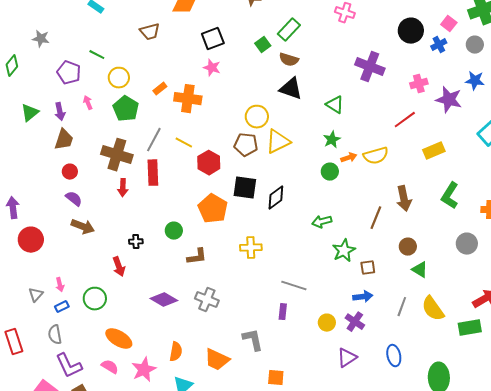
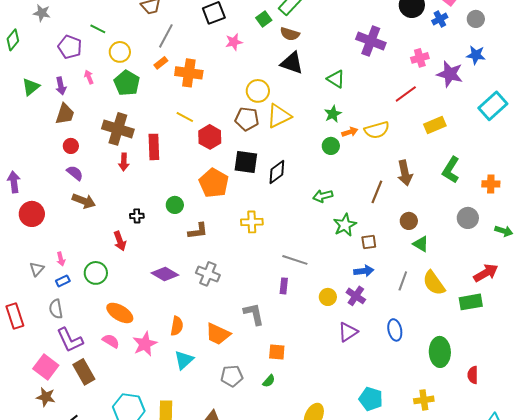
pink star: (212, 68) -> (234, 42), moved, turned -30
gray line: (154, 140) -> (166, 36), moved

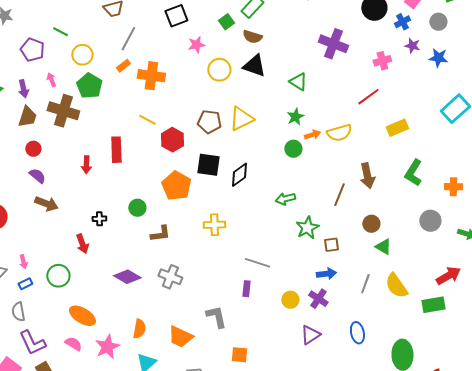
purple star: (450, 74) -> (412, 46), moved, size x0.6
yellow circle: (258, 91) -> (219, 70), moved
brown cross: (118, 129) -> (63, 111), moved

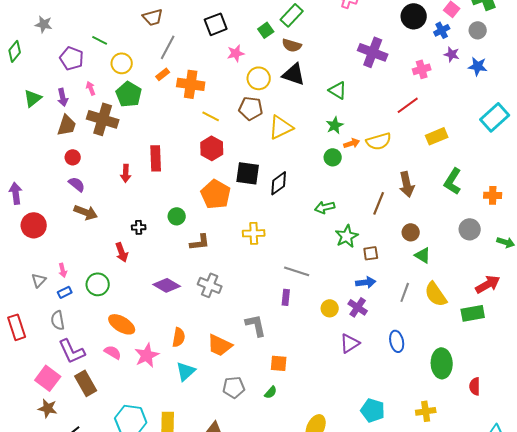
yellow line: (147, 120) -> (211, 116), moved
brown pentagon: (209, 122) -> (251, 108), moved

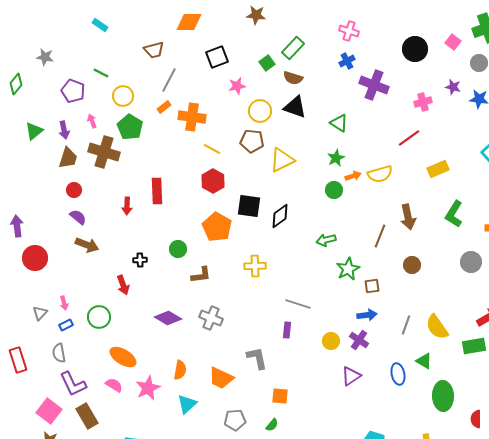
blue cross: (442, 30) -> (347, 61), moved
green triangle: (423, 255) -> (424, 361), moved

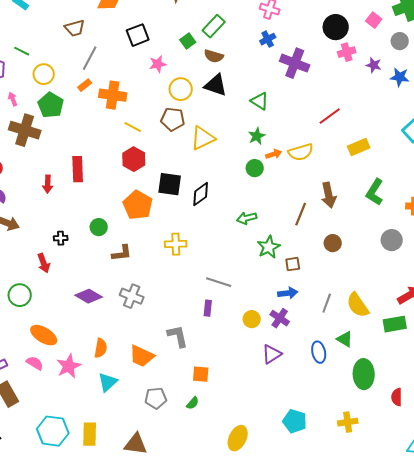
pink cross: (423, 102) -> (347, 52), moved

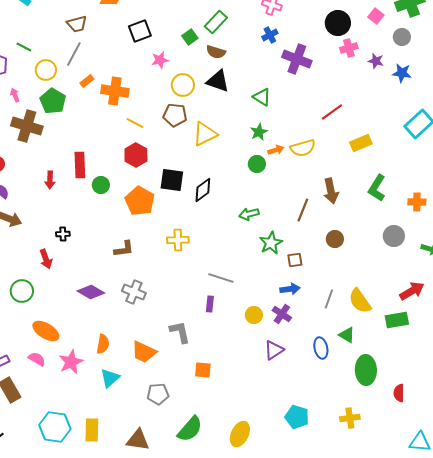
gray line: (90, 58) -> (74, 54), moved
green circle: (99, 227) -> (101, 185), moved
green semicircle: (193, 403) -> (190, 429), moved, size x2.0

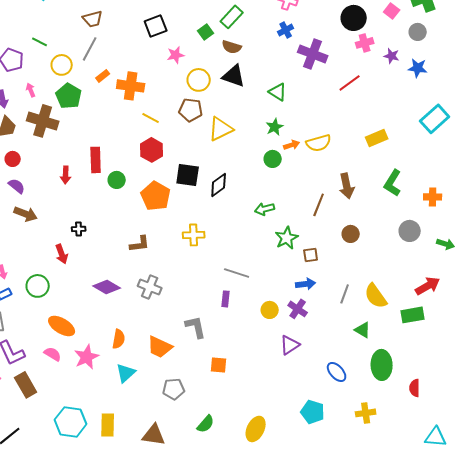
red line: (332, 112) -> (350, 83), moved
blue ellipse: (321, 348) -> (337, 372), moved, turned -30
green semicircle: (190, 429) -> (206, 424), size x0.7

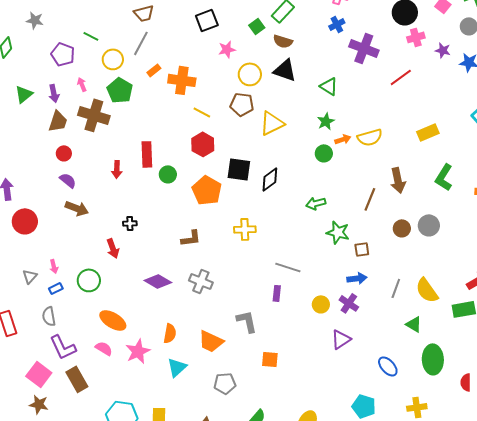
gray circle: (410, 231) -> (429, 225), moved
green star: (287, 238) -> (338, 232), turned -30

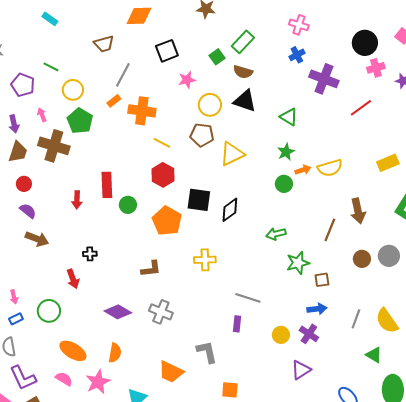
gray line: (141, 43) -> (123, 75), moved
green star: (338, 232) -> (298, 263), turned -30
orange semicircle: (170, 333) -> (115, 353), moved

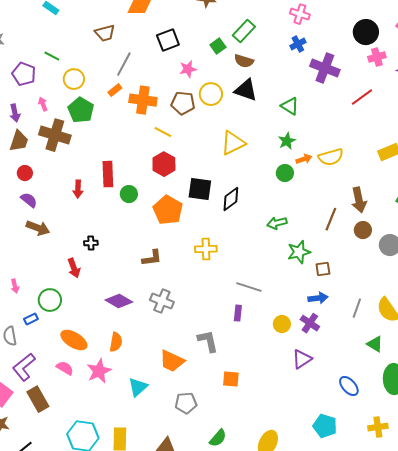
brown pentagon: (202, 135) -> (183, 103), moved
brown circle: (362, 259) -> (363, 230), moved
blue rectangle: (16, 319) -> (31, 319), moved
purple L-shape: (23, 378) -> (24, 367), turned 76

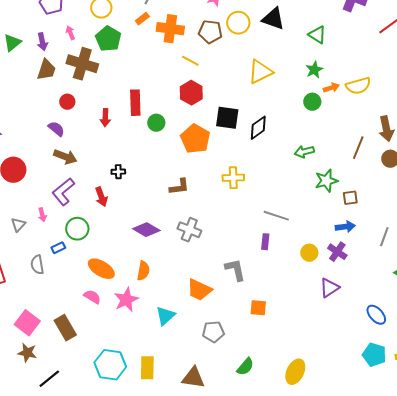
red circle: (25, 173) -> (67, 102), moved
purple L-shape: (24, 367) -> (63, 192), moved
cyan pentagon: (325, 426) -> (374, 355), moved

